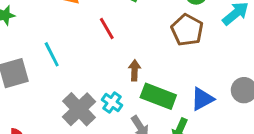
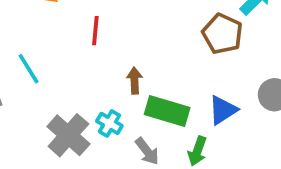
red line: (107, 28) -> (95, 31), turned 40
brown pentagon: (187, 30) -> (222, 34), moved

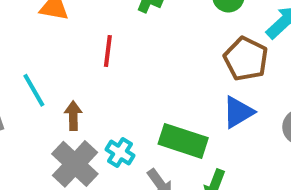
brown arrow: (135, 81) -> (73, 116), moved
blue triangle: (223, 110) -> (238, 112), moved

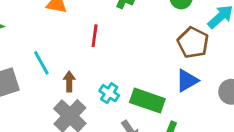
cyan cross: (120, 152) -> (109, 93), moved

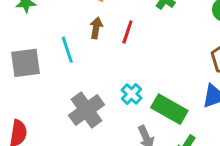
brown arrow: (69, 81) -> (96, 28), moved

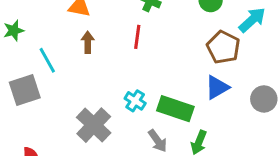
red line: (127, 32) -> (137, 37), moved
cyan line: (67, 50) -> (47, 60), moved

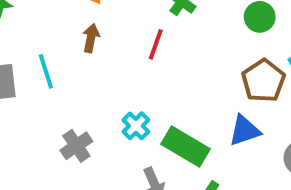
cyan line: (47, 60) -> (46, 71), moved
gray cross: (94, 125) -> (76, 146), size x0.7

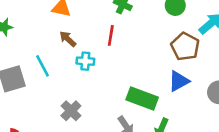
brown arrow: (91, 38) -> (68, 39), turned -48
cyan cross: (136, 126) -> (85, 61), moved, turned -30

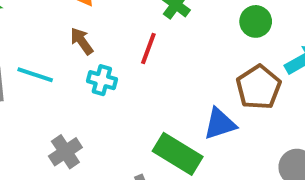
cyan line: (42, 66) -> (35, 75), turned -55
blue triangle: (179, 81) -> (220, 124), moved

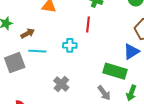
brown arrow: (82, 41) -> (28, 33), moved, turned 112

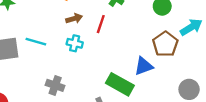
brown arrow: (28, 33) -> (74, 19), moved
gray cross: (61, 84) -> (55, 85), turned -35

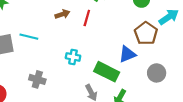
cyan cross: (75, 43) -> (73, 57), moved
gray cross: (55, 85) -> (37, 79), moved
gray circle: (189, 89) -> (157, 73), moved

